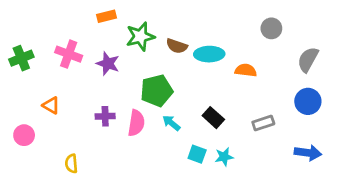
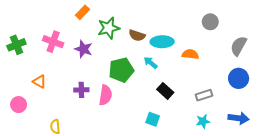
orange rectangle: (107, 16) -> (82, 12), turned -32
cyan arrow: (171, 123) -> (151, 63), moved
cyan star: (224, 157) -> (203, 121), moved

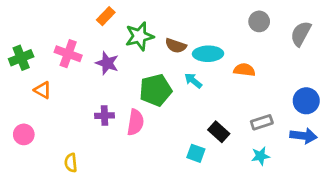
gray circle: (210, 22) -> (259, 21), moved
gray semicircle: (239, 46) -> (301, 34), moved
orange triangle: (39, 82) -> (43, 90), moved
black rectangle: (165, 91) -> (219, 132), moved
blue arrow: (239, 118) -> (304, 136), moved

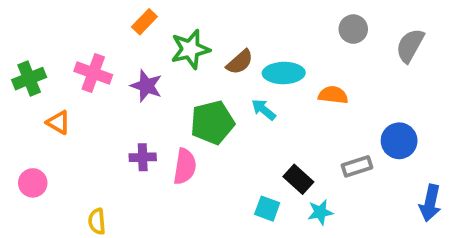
brown semicircle: (176, 46) -> (240, 62), turned -60
blue circle: (306, 101) -> (399, 141), moved
blue arrow: (304, 136) -> (430, 203), moved, turned 95
cyan star: (260, 156) -> (320, 212), moved

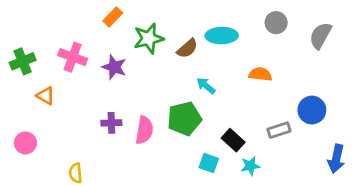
cyan ellipse: (284, 73) -> (222, 36), moved
green pentagon: (212, 122) -> (184, 119), moved

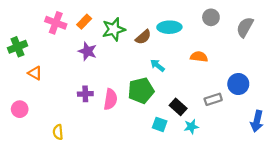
orange rectangle: (113, 17) -> (84, 22), moved
pink cross: (73, 57) -> (56, 23), moved

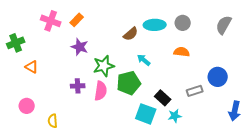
gray circle: (211, 17) -> (183, 23), moved
green star: (114, 29) -> (104, 66), moved
pink circle: (20, 109) -> (27, 106), moved
cyan square: (160, 124) -> (146, 114), size x1.5

